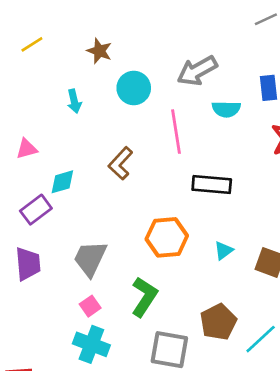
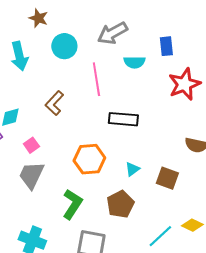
cyan arrow: (74, 101) -> (19, 56), size x1.6
pink square: (90, 306) -> (31, 145), moved
brown pentagon: (218, 322) -> (120, 204), moved

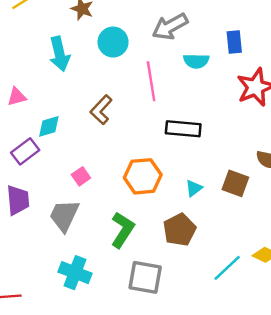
pink square: (31, 145) -> (81, 176), moved
gray trapezoid: (31, 175) -> (64, 216), moved
brown square: (167, 178) -> (235, 183), moved

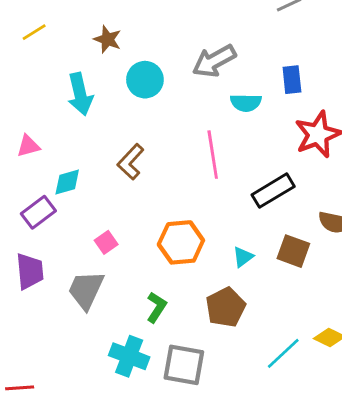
pink line: (151, 81) -> (213, 155), moved
black rectangle: (183, 129) -> (273, 191), moved, turned -36
green L-shape: (123, 230) -> (156, 307), size x0.7
cyan cross: (75, 273) -> (129, 356), moved

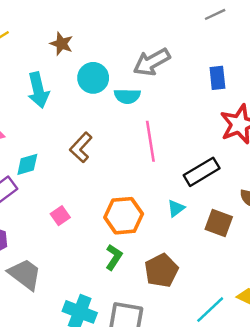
cyan semicircle: (246, 103) -> (127, 96), moved
cyan triangle: (243, 257) -> (176, 208), moved
gray trapezoid: (86, 290) -> (25, 274), moved, turned 102
green L-shape: (156, 307) -> (114, 257), moved

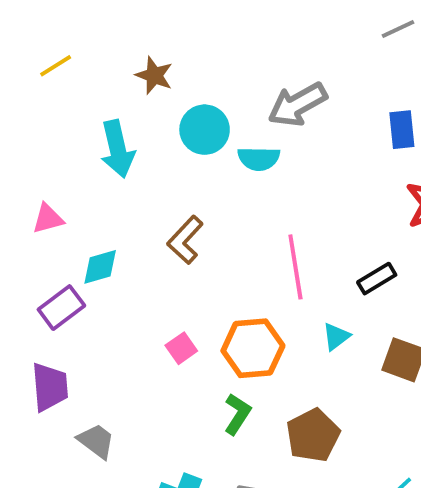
pink line: (150, 141) -> (295, 267), moved
black rectangle: (202, 172) -> (377, 279), size x0.7
pink square: (60, 216) -> (181, 348), moved
gray trapezoid: (25, 274) -> (96, 441), size x0.7

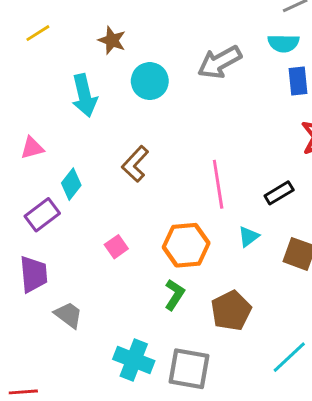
cyan semicircle: (259, 159) -> (283, 43), moved
cyan diamond: (100, 267) -> (71, 184), turned -36
pink square: (181, 348) -> (116, 247), moved

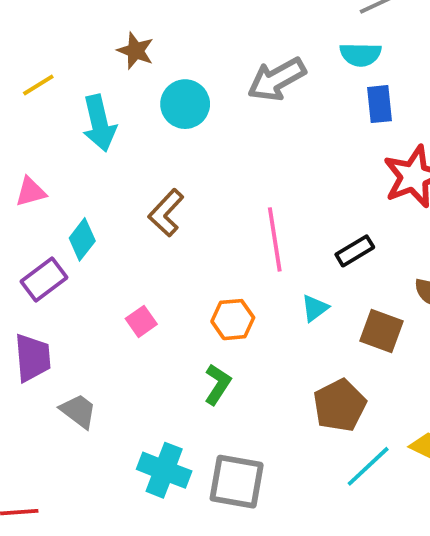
yellow line: (38, 33) -> (38, 85), moved
orange hexagon: (186, 245) -> (233, 320), size x0.7
brown pentagon: (231, 311) -> (340, 405), moved

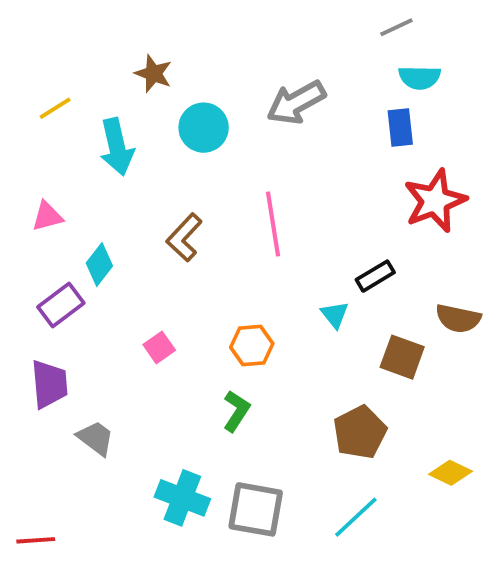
cyan semicircle: (361, 55) -> (420, 77), moved
pink line: (275, 239) -> (273, 224), moved
cyan triangle: (315, 308) -> (335, 315), moved, turned -32
cyan line: (368, 466) -> (356, 517), moved

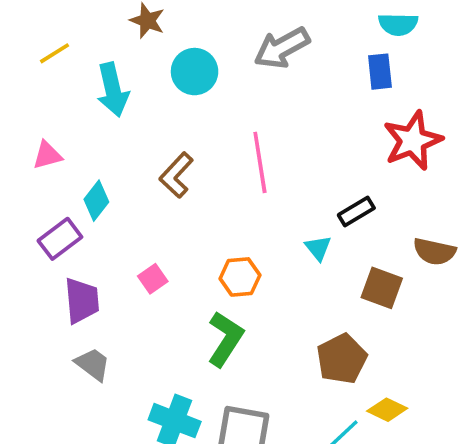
purple trapezoid: (49, 384) -> (82, 301), moved
green L-shape: (236, 411) -> (225, 339), size x1.4
yellow diamond: (450, 473) -> (387, 410), moved

